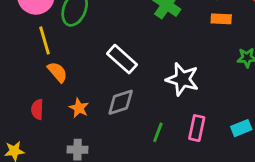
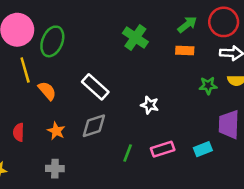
orange semicircle: (57, 72) -> (47, 91), moved
white star: (182, 79) -> (150, 105), size x0.6
pink rectangle: (197, 128) -> (163, 149), turned 60

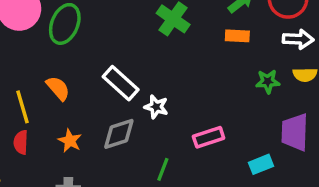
yellow line: (25, 70) -> (22, 107), moved
white star: (150, 105) -> (156, 107), moved
pink rectangle: (163, 149) -> (209, 137), moved

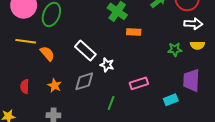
orange rectangle: (237, 36) -> (134, 32), moved
yellow line: (22, 107) -> (26, 41), moved, turned -66

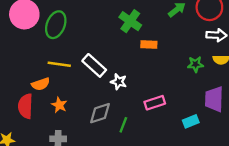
yellow line: (26, 41) -> (59, 64), moved
orange semicircle: (47, 54) -> (41, 84), moved, turned 112
gray diamond: (84, 81) -> (100, 113), moved
red semicircle: (25, 86) -> (25, 106), size x1.5

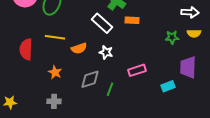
white rectangle: (94, 65) -> (102, 23), moved
orange semicircle: (41, 84) -> (79, 48), moved
red semicircle: (25, 106) -> (26, 49), moved

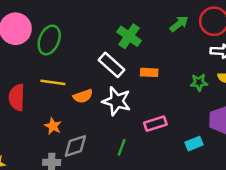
orange rectangle: (132, 20) -> (149, 72), moved
white star: (106, 52) -> (117, 101), size x1.6
gray diamond: (90, 79) -> (75, 146), moved

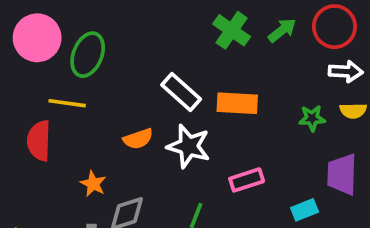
green cross: (129, 36) -> (232, 30), moved
orange rectangle: (149, 72) -> (237, 103), size x1.5
yellow line: (53, 82) -> (67, 103), moved

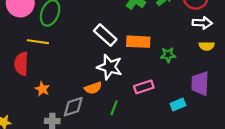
green star: (312, 118) -> (168, 55), moved
orange semicircle: (138, 139) -> (93, 88), moved
orange star: (93, 184) -> (42, 89), moved

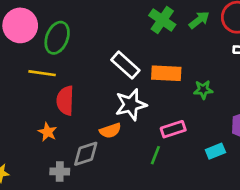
red semicircle: (21, 64) -> (65, 101), moved
white star: (110, 67) -> (131, 105), turned -30
green line: (114, 108) -> (155, 155), moved

